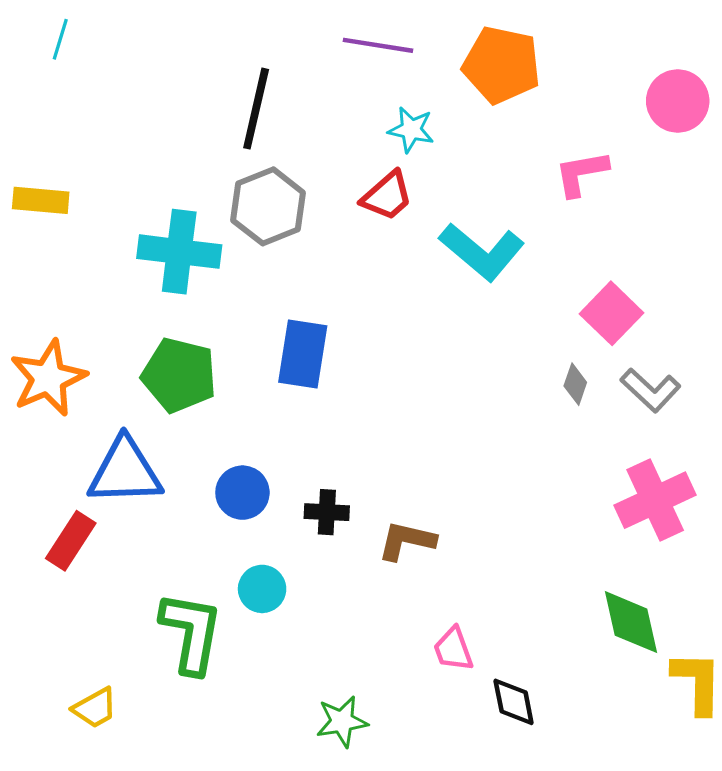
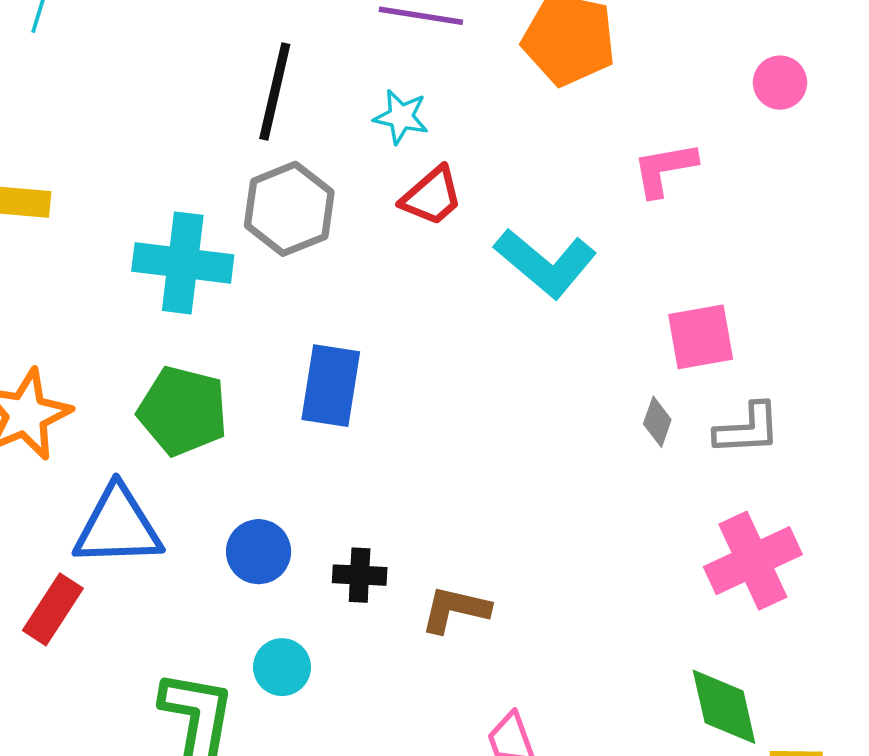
pink circle: (678, 101) -> (780, 83), size x0.7
cyan star: (411, 130) -> (401, 117), moved
pink square: (611, 313) -> (701, 337), turned 36
gray L-shape: (651, 390) -> (748, 429), turned -46

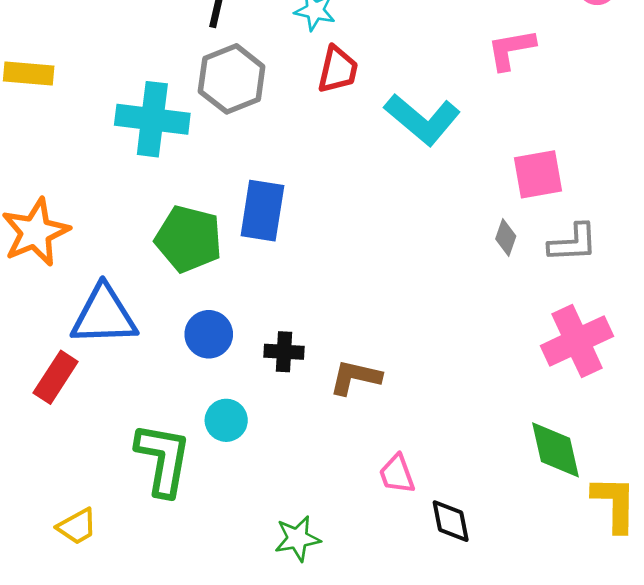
red trapezoid: (432, 196) -> (338, 70), turned -36
green pentagon: (183, 411) -> (189, 239), moved

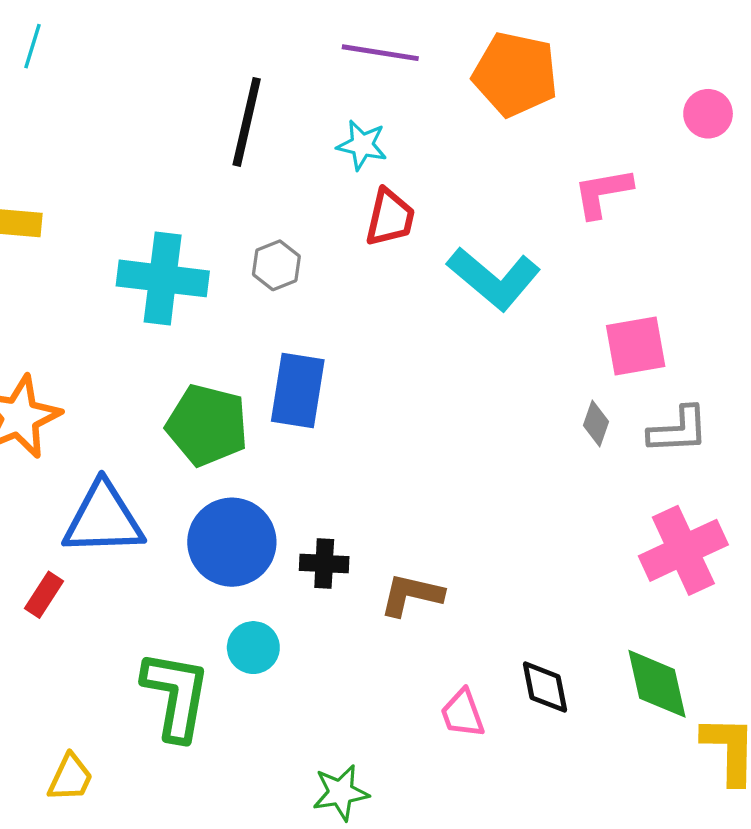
gray hexagon: (232, 79) -> (276, 265), moved, size x0.6
blue circle: (209, 334) -> (232, 542), size x1.5
red rectangle: (56, 377) -> (44, 595), size x0.7
black diamond: (451, 521) -> (545, 687), moved
yellow trapezoid: (77, 526) -> (70, 778), turned -36

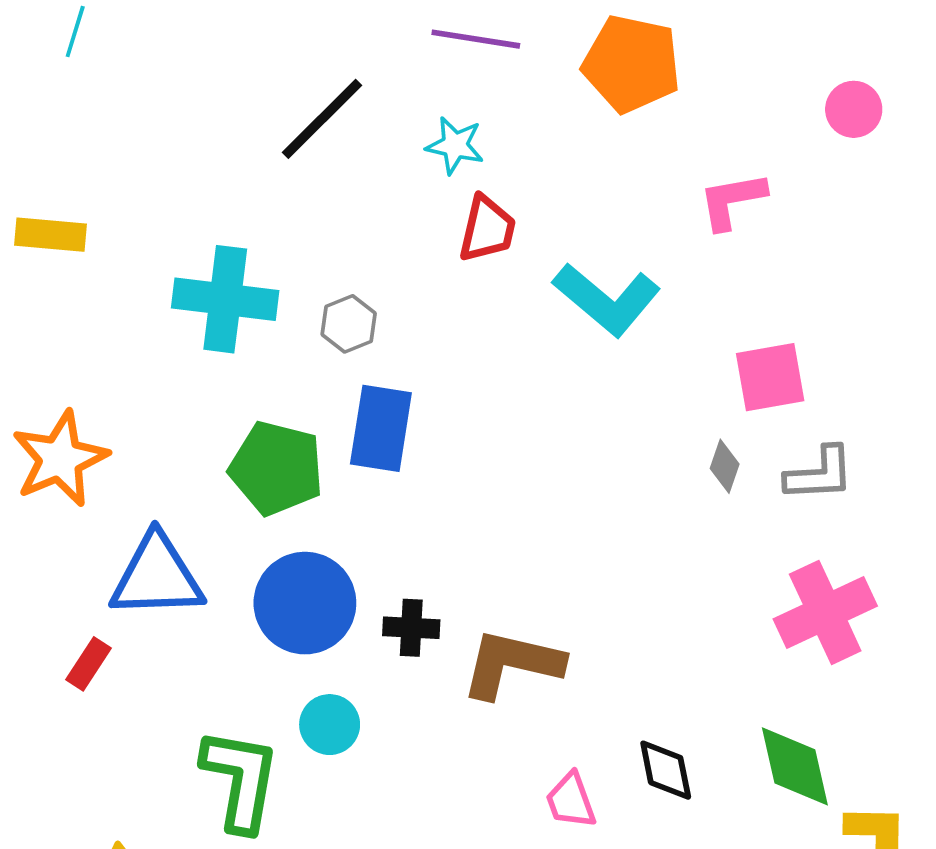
black line: (247, 122) -> (322, 119), turned 32
gray hexagon: (276, 265) -> (349, 324), moved
brown L-shape: (411, 595) -> (512, 664), size x1.4

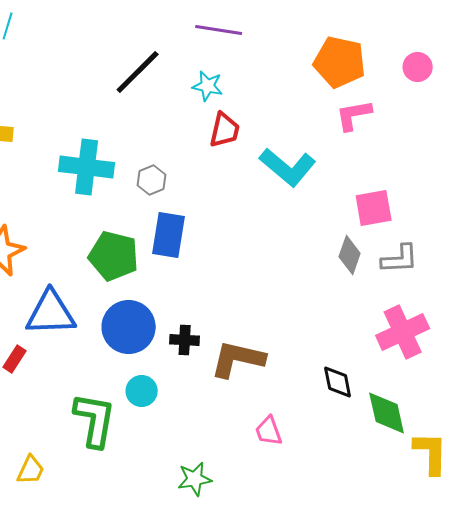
orange pentagon: (632, 64) -> (340, 62), moved
gray diamond: (725, 466) -> (350, 255), size x1.4
black diamond: (666, 770) -> (338, 382), moved

